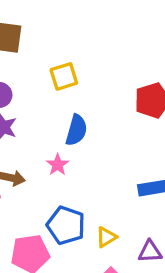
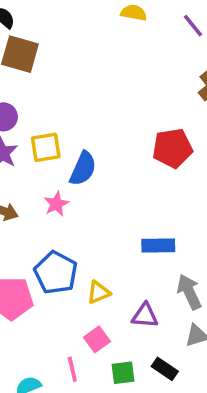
yellow square: (64, 76) -> (46, 147), moved

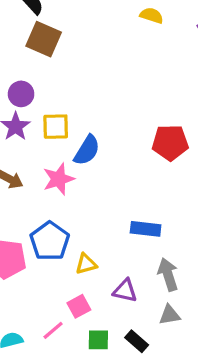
pink star: (56, 204) -> (59, 179), size x1.4
pink line: (72, 369) -> (53, 330), turned 55

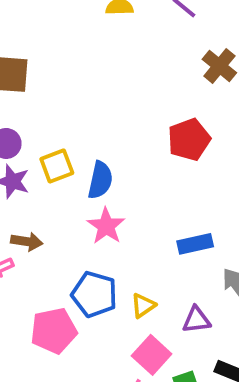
pink star: (59, 179) -> (106, 226), moved
pink square: (79, 306) -> (152, 355), size x1.4

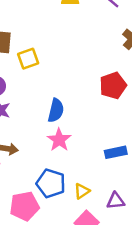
yellow square: (57, 166) -> (28, 59), moved

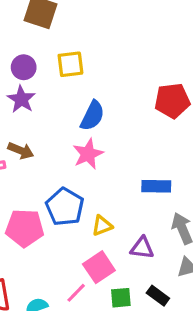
yellow square: (28, 59) -> (70, 64), moved

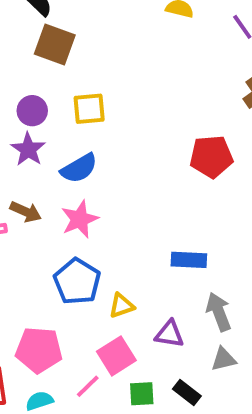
blue semicircle: (92, 116) -> (79, 168), moved, turned 32
pink star: (88, 154) -> (80, 219), moved
pink pentagon: (25, 228) -> (39, 350), moved

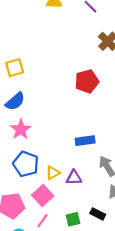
purple triangle: (169, 334) -> (74, 178), moved
pink square: (116, 356) -> (43, 195), moved

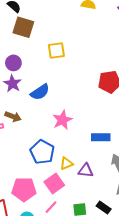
yellow square: (15, 68) -> (56, 51), moved
pink star: (21, 129) -> (62, 120), moved

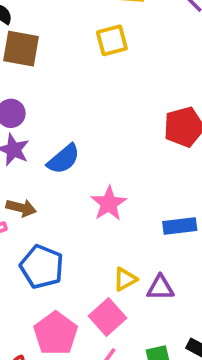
yellow square: (56, 51) -> (112, 40), moved
blue pentagon: (42, 152) -> (42, 267), moved
pink pentagon: (24, 189) -> (56, 333), turned -30

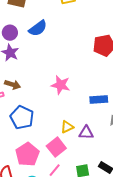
blue semicircle: (64, 159) -> (38, 28), moved
pink star: (109, 203) -> (61, 85), turned -30

